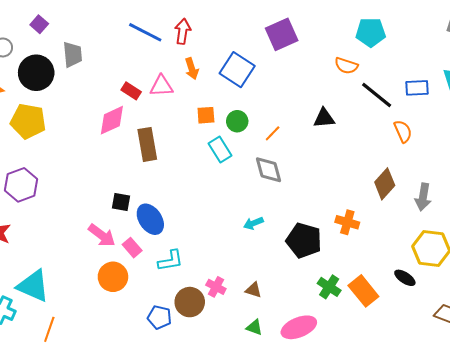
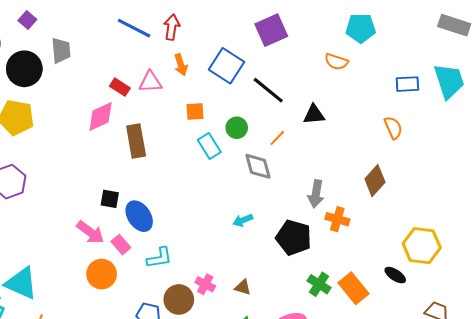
black line: (377, 95) -> (268, 90), moved
green circle: (237, 121) -> (237, 128), moved
orange line: (273, 133) -> (277, 138), moved
gray arrow: (423, 197) -> (316, 194), moved

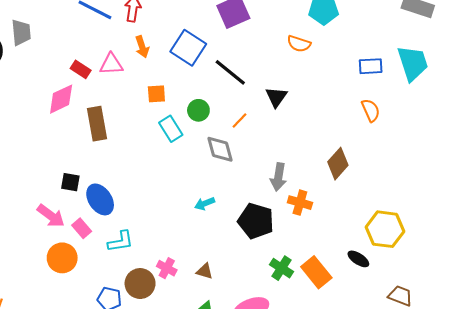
black triangle: (314, 115) -> (276, 97), turned -50
orange semicircle: (393, 128) -> (371, 110), moved

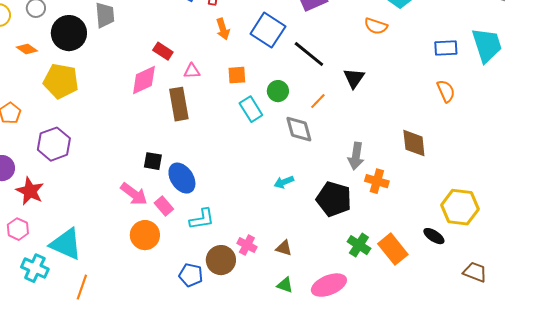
pink triangle: (111, 64) -> (192, 71), moved, size x0.7
brown diamond: (338, 164) -> (414, 143), turned -48

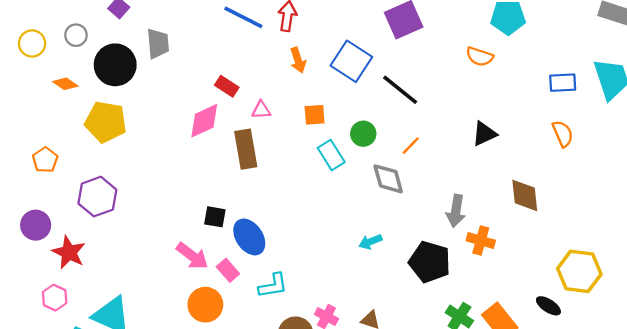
black triangle: (354, 78) -> (484, 134), moved, turned 30

